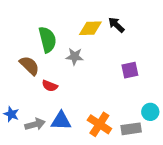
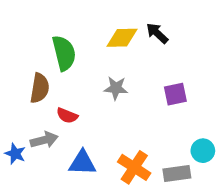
gray star: (75, 57) -> (116, 88), moved
brown semicircle: (29, 66) -> (40, 88), turned 55
gray arrow: (35, 124) -> (44, 140), moved

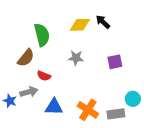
brown semicircle: (40, 88) -> (26, 58), turned 30

